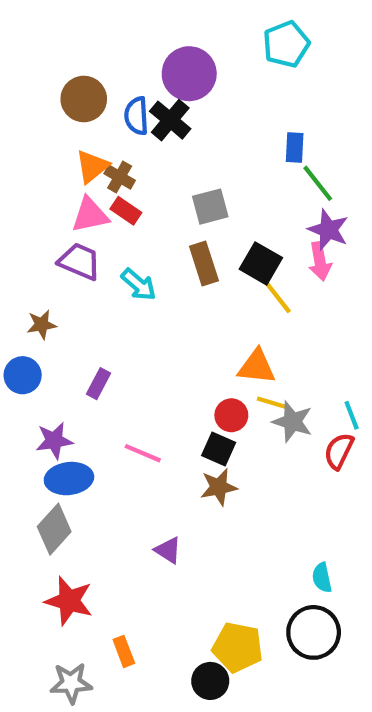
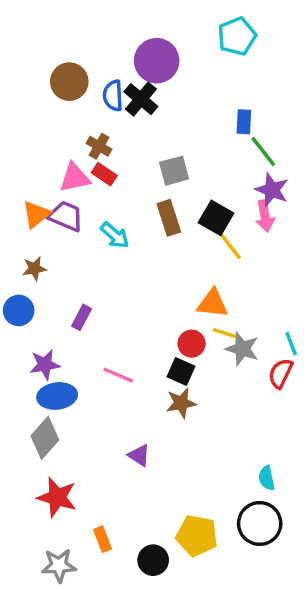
orange triangle: (92, 166) -> (36, 214), moved
black circle: (210, 681) -> (153, 560), moved

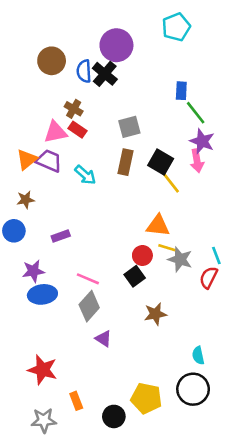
brown rectangle: (169, 218) -> (126, 162), turned 30
purple rectangle: (82, 317) -> (61, 236), turned 42
black square: (181, 372) -> (135, 276), turned 30
brown star: (181, 403) -> (155, 314), moved
gray diamond: (45, 438) -> (89, 306), moved

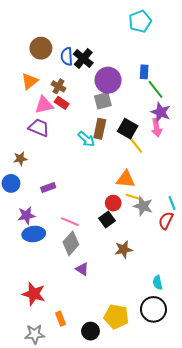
purple circle: (116, 45) -> (108, 80), moved
orange triangle: (27, 159) -> (30, 81), moved
cyan arrow: (85, 175) -> (86, 139), moved

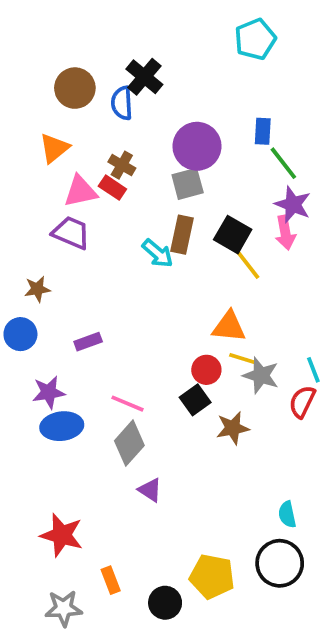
black cross: (83, 58) -> (144, 77), moved
brown cross: (58, 86) -> (122, 165), moved
brown star: (124, 249) -> (233, 428), moved

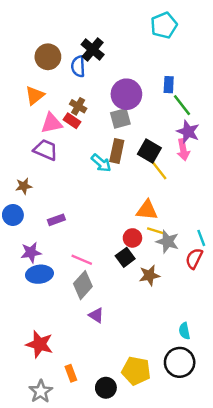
gray star: (64, 608) -> (41, 391), turned -30

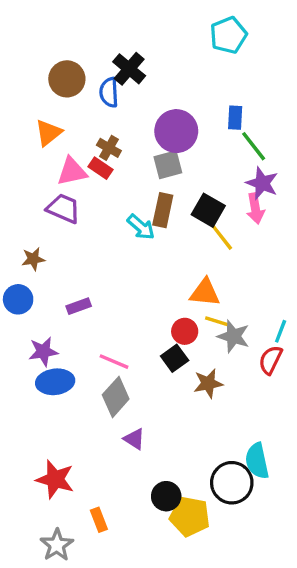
cyan line: (201, 238) -> (281, 331), turned 42
cyan semicircle: (184, 331) -> (257, 461), size x1.5
black circle: (180, 362) -> (232, 483), moved
black circle: (106, 388) -> (166, 496), moved

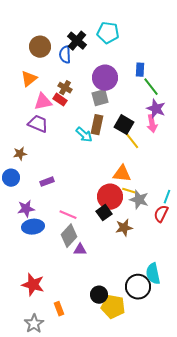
cyan pentagon: (228, 35) -> (108, 33), moved, turned 30
red circle: (185, 331) -> (110, 197), size x1.6
purple triangle: (134, 439) -> (80, 250), moved, turned -32

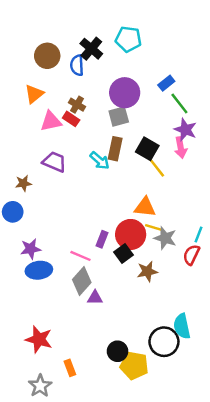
blue rectangle: (140, 70) -> (166, 83), turned 48
purple trapezoid: (38, 124) -> (54, 162), moved
purple rectangle: (47, 182) -> (102, 239), moved, turned -48

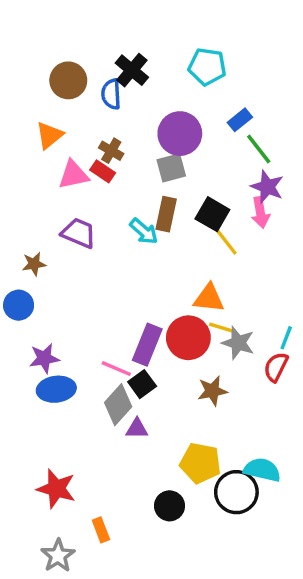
cyan pentagon: (128, 39) -> (207, 67), moved
purple rectangle: (102, 239) -> (147, 345), size x1.6
black square: (123, 254) -> (142, 384), moved
cyan semicircle: (182, 326) -> (262, 470), turned 115
yellow pentagon: (134, 366) -> (200, 463), moved

